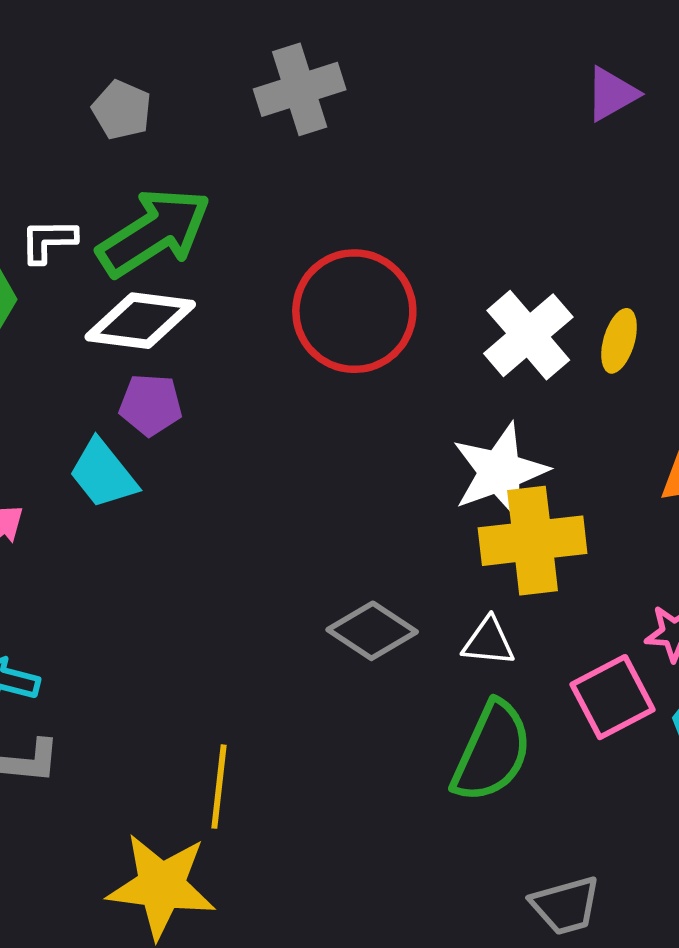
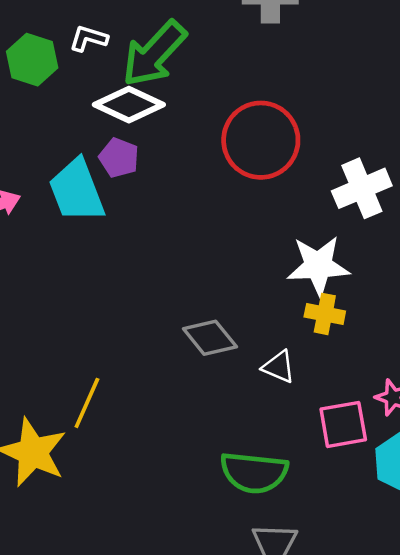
green arrow: (154, 232) -> (154, 54), turned 148
cyan trapezoid: (103, 474) -> (77, 191), size x1.4
yellow cross: (533, 541) -> (325, 314), size x0.6
green semicircle: (492, 752) -> (254, 472), moved, turned 54

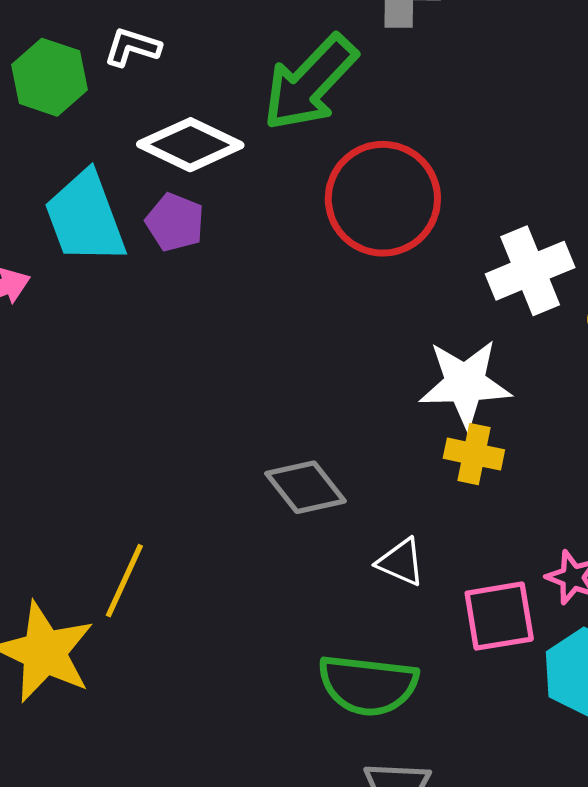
green arrow: (154, 54) -> (310, 83), moved
cyan trapezoid: (77, 191) -> (85, 218), moved
white triangle: (279, 367) -> (401, 562), moved

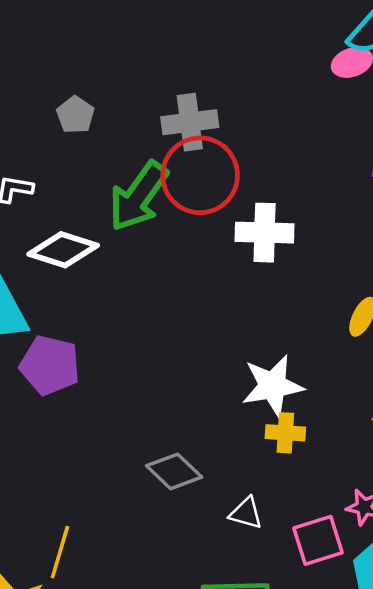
red circle: (383, 199) -> (200, 175), moved
purple pentagon: (175, 222) -> (50, 365), moved, size x1.5
white cross: (530, 271) -> (265, 233), moved, turned 32

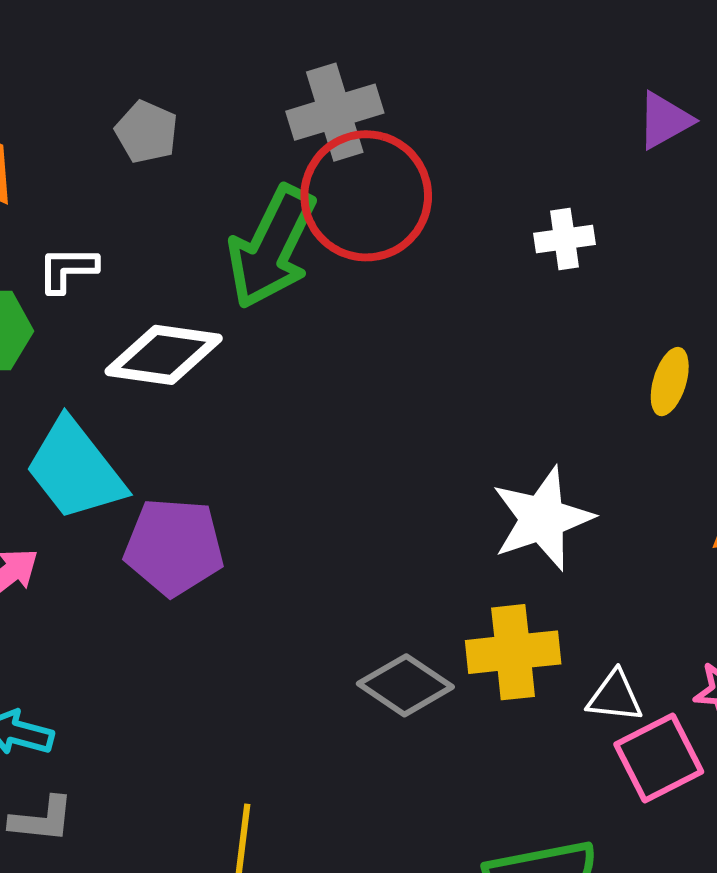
white cross: (265, 233) -> (565, 239), moved, size x0.6
yellow cross: (285, 433) -> (513, 652), moved, size x1.4
white triangle: (246, 513) -> (615, 697), moved

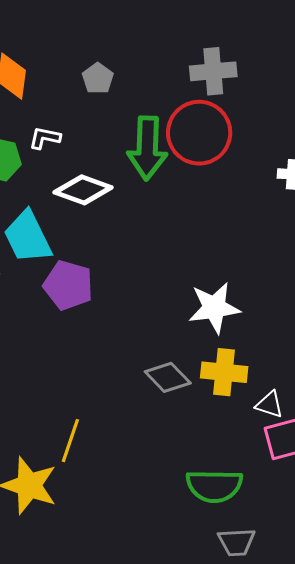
gray cross: (335, 112) -> (213, 71), moved
green arrow: (272, 247) -> (147, 148), turned -36
white star: (542, 519) -> (214, 308), moved

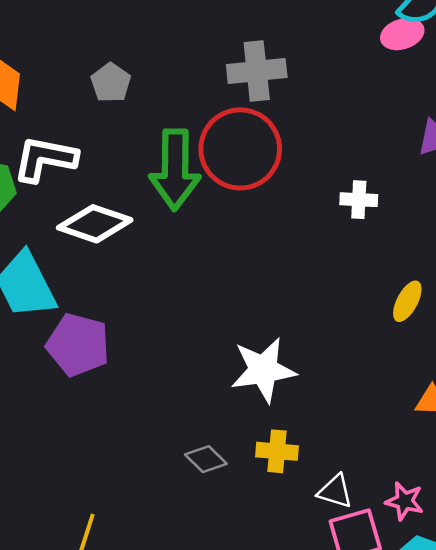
white L-shape: (45, 138) -> (45, 159), size x1.6
yellow cross: (224, 372) -> (277, 451), size x0.7
gray diamond: (168, 377) -> (206, 459), size x0.7

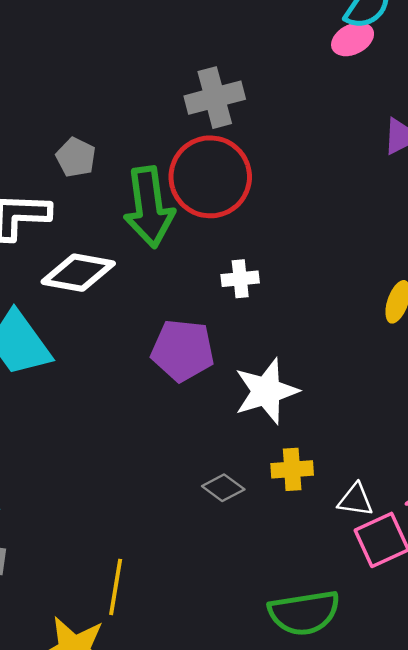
gray pentagon: (111, 83) -> (76, 157), moved
white cross: (359, 200) -> (240, 279), moved
purple pentagon: (78, 345) -> (183, 350), moved

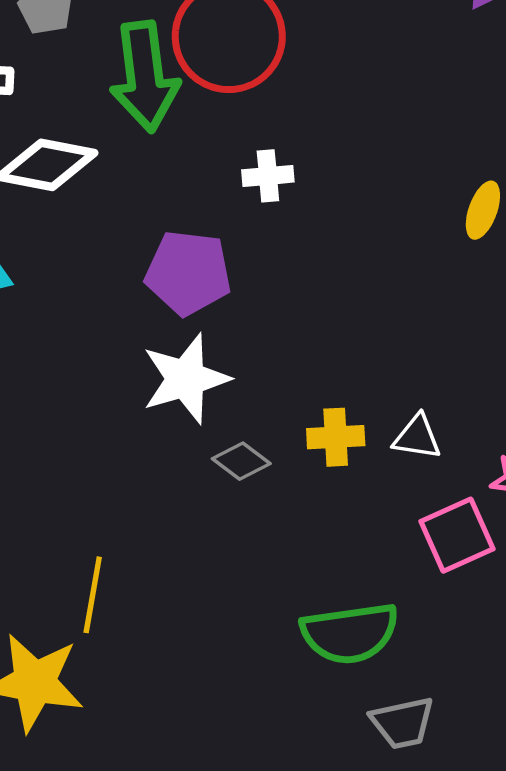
white star: (266, 391) -> (186, 379), moved
white triangle: (355, 500) -> (417, 437), moved

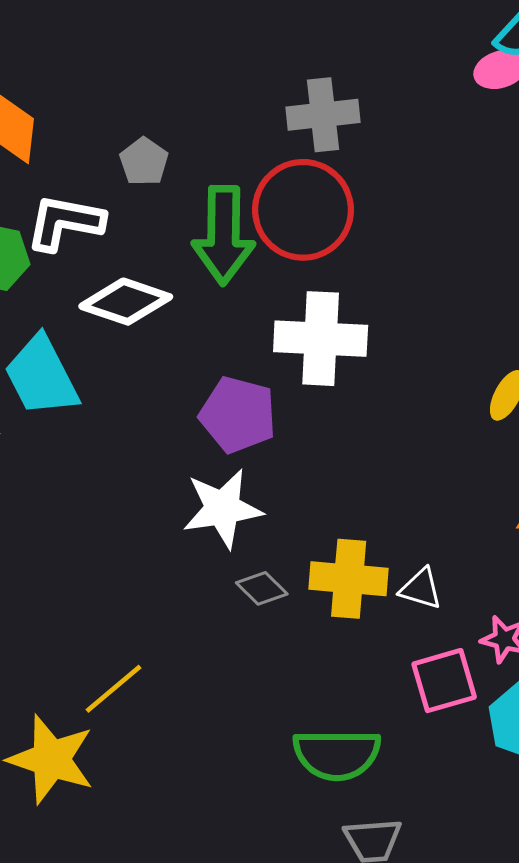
white cross: (268, 176) -> (321, 339), size x2.0
yellow cross: (336, 437) -> (349, 579), size x1.5
yellow line: (93, 595) -> (113, 689), turned 32

